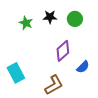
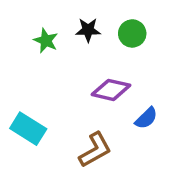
purple diamond: (63, 51) -> (111, 90), turned 55
cyan rectangle: (16, 73) -> (28, 129), turned -30

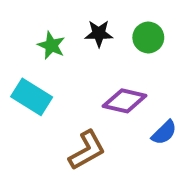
cyan rectangle: (28, 129) -> (32, 97), moved
brown L-shape: (95, 150) -> (87, 150), moved

